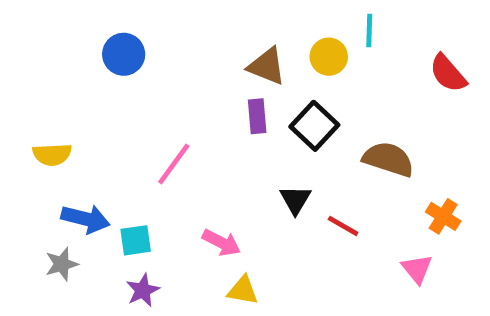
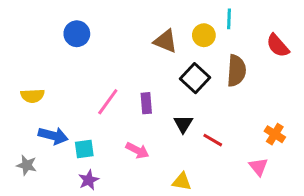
purple rectangle: (257, 116) -> (146, 103), moved
brown semicircle: (388, 159) -> (236, 71), moved, turned 76
gray star: (62, 264) -> (27, 165), moved, turned 30
yellow triangle: (243, 290) -> (182, 181), moved

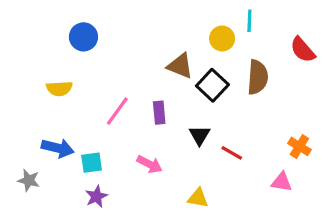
brown triangle: (165, 41) -> (180, 66), moved
yellow semicircle: (33, 96) -> (59, 88), moved
pink triangle: (259, 167) -> (282, 182), turned -42

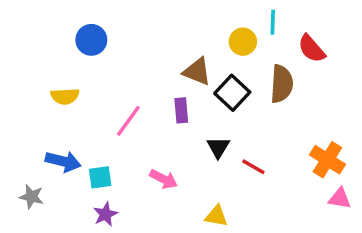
red semicircle: (303, 50) -> (312, 49), moved
purple rectangle: (159, 113) -> (181, 110), moved
orange cross: (299, 146) -> (327, 160), size x1.4
pink triangle: (282, 182) -> (340, 198), moved

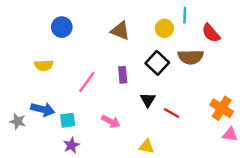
brown triangle: (197, 72) -> (120, 31), moved
brown semicircle: (282, 84) -> (191, 57), turned 85
gray star: (31, 197) -> (18, 121), moved

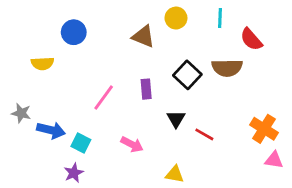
yellow circle: (164, 28) -> (176, 18), moved
yellow semicircle: (44, 65) -> (42, 63), moved
cyan square: (68, 120) -> (81, 143), turned 35
gray star: (18, 121) -> (21, 113), moved
purple star: (71, 145) -> (74, 173), moved

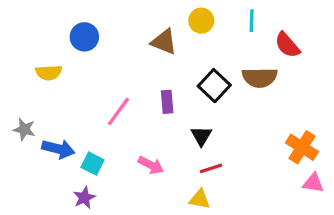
red line: (204, 134) -> (211, 168), moved, turned -48

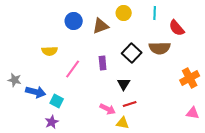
blue circle: (84, 37) -> (74, 21), moved
brown triangle: (164, 42) -> (101, 26), turned -42
yellow semicircle: (49, 73) -> (50, 51), moved
orange cross: (302, 147) -> (190, 78), moved, turned 30
pink arrow: (151, 165) -> (108, 109), moved

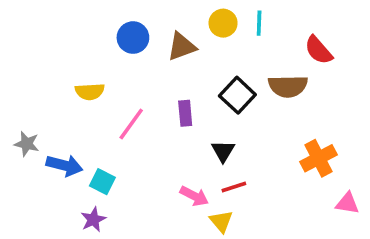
cyan line: (155, 13) -> (259, 23), moved
orange cross: (190, 78) -> (319, 158), moved
yellow triangle: (123, 123) -> (221, 221), turned 40

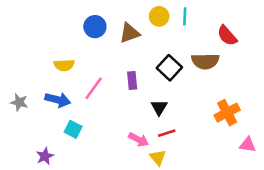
blue arrow: (64, 165) -> (58, 100), moved
purple star: (93, 219) -> (45, 156), moved

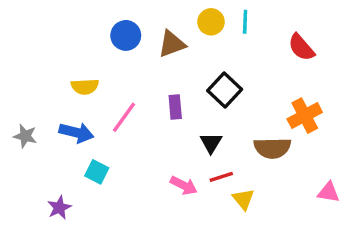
brown semicircle: (205, 61) -> (272, 148), moved
orange cross: (227, 113) -> (305, 116), moved
yellow triangle: (158, 158) -> (243, 199), moved

